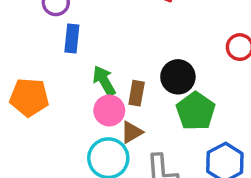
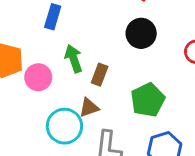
black circle: (178, 77) -> (141, 33), moved
pink circle: (109, 111) -> (38, 77), moved

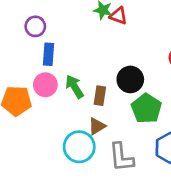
black circle: (141, 33) -> (130, 79), moved
pink circle: (38, 77) -> (45, 85), moved

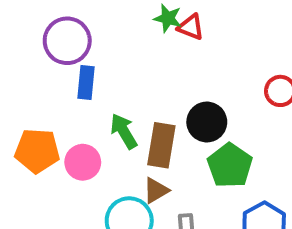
purple circle: (35, 26) -> (67, 41), size x1.5
pink circle: (45, 85) -> (83, 162), moved
brown rectangle: (100, 96) -> (161, 145), size x1.5

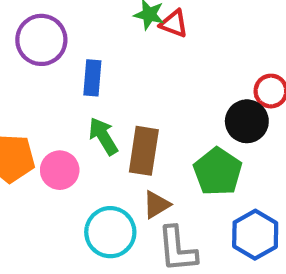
blue rectangle: (86, 82) -> (92, 78), moved
black circle: (207, 122) -> (247, 121), moved
brown triangle: (156, 190) -> (156, 205), moved

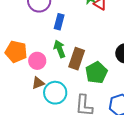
green pentagon: (218, 172) -> (96, 73), moved
brown triangle: (156, 205) -> (38, 83), moved

